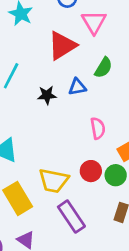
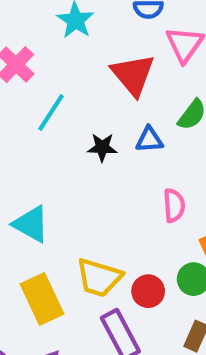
red triangle: (62, 45) -> (133, 75), turned -44
red circle: (91, 171) -> (148, 291), moved

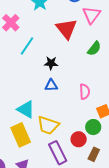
blue triangle: (149, 140) -> (51, 85), moved
cyan triangle: (31, 224) -> (26, 109), moved
red circle: (148, 291) -> (79, 139), moved

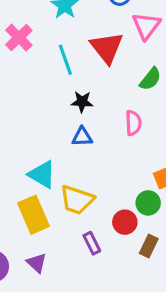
cyan line: (27, 46) -> (65, 60), moved, turned -54
pink semicircle: (85, 92) -> (133, 123), moved
purple rectangle: (58, 153) -> (92, 243), size x0.6

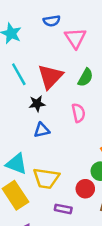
red triangle: (107, 48) -> (50, 76), moved, turned 32
purple rectangle: (92, 243) -> (63, 209), turned -42

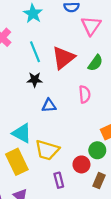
black star: (37, 104) -> (35, 80), moved
purple rectangle: (63, 209) -> (59, 180), turned 56

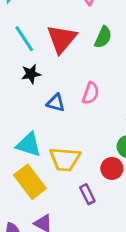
pink semicircle: (85, 94) -> (91, 93), moved, turned 36
blue triangle: (49, 106) -> (56, 103), turned 32

